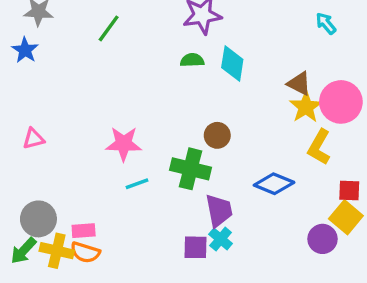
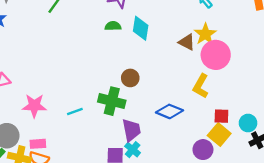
yellow star: (306, 107) -> (205, 34), moved
pink star: (124, 144) -> (34, 106), moved

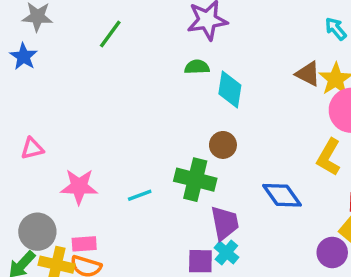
cyan diamond: (141, 28) -> (230, 89), moved
brown triangle: (187, 42) -> (308, 74), moved
blue diamond: (169, 111) -> (282, 195), turned 32

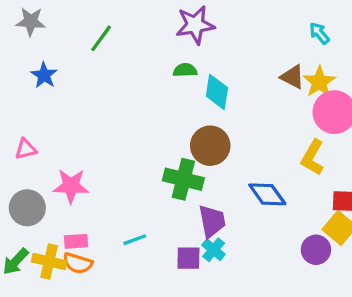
blue star: (24, 57) -> (44, 75), moved
brown circle: (223, 145) -> (210, 146), size x1.5
cyan line: (140, 195) -> (135, 240), moved
gray circle: (37, 232) -> (27, 208), moved

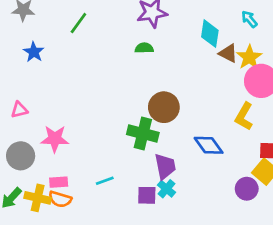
cyan diamond: (217, 92) -> (210, 34), moved

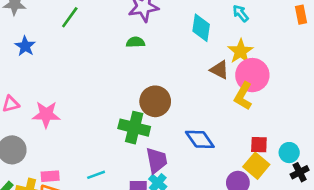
brown triangle: (228, 53) -> (220, 70), moved
yellow L-shape: (244, 116) -> (243, 96), moved
pink star: (55, 139) -> (46, 114), moved

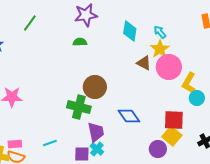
cyan arrow: (241, 13) -> (160, 32), moved
yellow L-shape: (243, 96) -> (189, 83), moved
red square: (259, 145) -> (174, 120), size x1.5
cyan circle: (289, 153) -> (197, 98), moved

